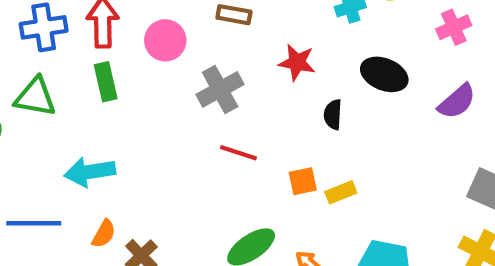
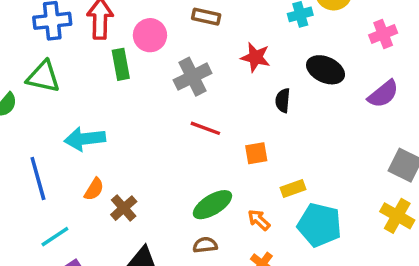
green rectangle: (106, 82) -> (121, 64), moved
yellow rectangle: (341, 192) -> (293, 188), moved
blue line: (34, 223) -> (38, 179), turned 72

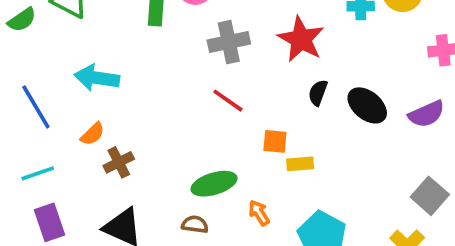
red star: (255, 57) -> (301, 39), size x1.4
black ellipse: (326, 70) -> (367, 105), moved
blue line: (38, 179) -> (36, 107), turned -30
yellow rectangle: (293, 188) -> (300, 164), moved

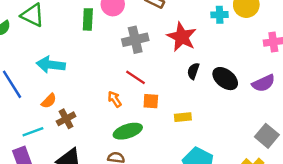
orange square: (275, 141) -> (151, 101), moved
cyan line: (38, 173) -> (33, 132), moved
orange arrow: (259, 213) -> (115, 99), moved

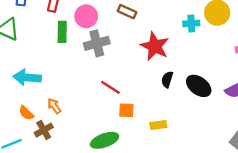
gray cross: (135, 40) -> (97, 43), moved
orange arrow: (115, 99) -> (54, 106), moved
orange semicircle: (49, 101) -> (26, 113), turned 91

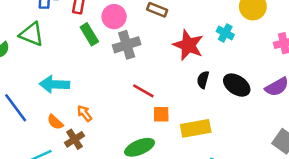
cyan cross: (191, 23) -> (225, 33), moved, turned 35
green rectangle: (62, 32) -> (89, 34), turned -30
yellow rectangle: (158, 125) -> (196, 128), size x1.6

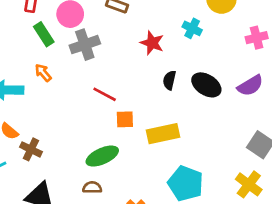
red star: (188, 45) -> (152, 43), size x0.7
orange arrow: (85, 113) -> (43, 73), moved
brown cross: (75, 139) -> (31, 149), turned -30

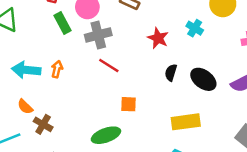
orange arrow: (43, 73) -> (57, 69), moved, turned 49
red line: (105, 94) -> (109, 65), moved
yellow rectangle: (163, 134) -> (186, 122), moved

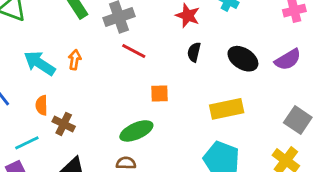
cyan arrow: (26, 70) -> (40, 63), turned 32
black semicircle: (171, 73) -> (194, 52), moved
orange semicircle: (25, 107) -> (42, 105), turned 49

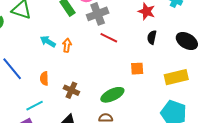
cyan arrow: (40, 63) -> (48, 41), moved, size x0.7
orange square: (160, 94) -> (137, 69), moved
brown cross: (64, 124) -> (71, 90), moved

